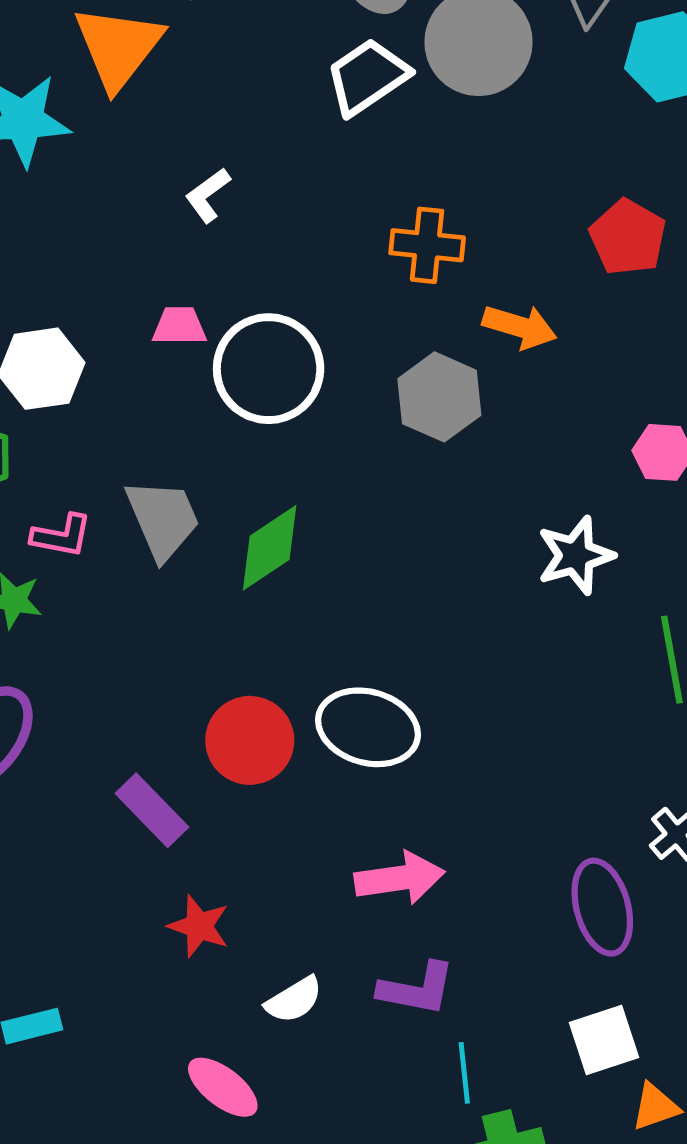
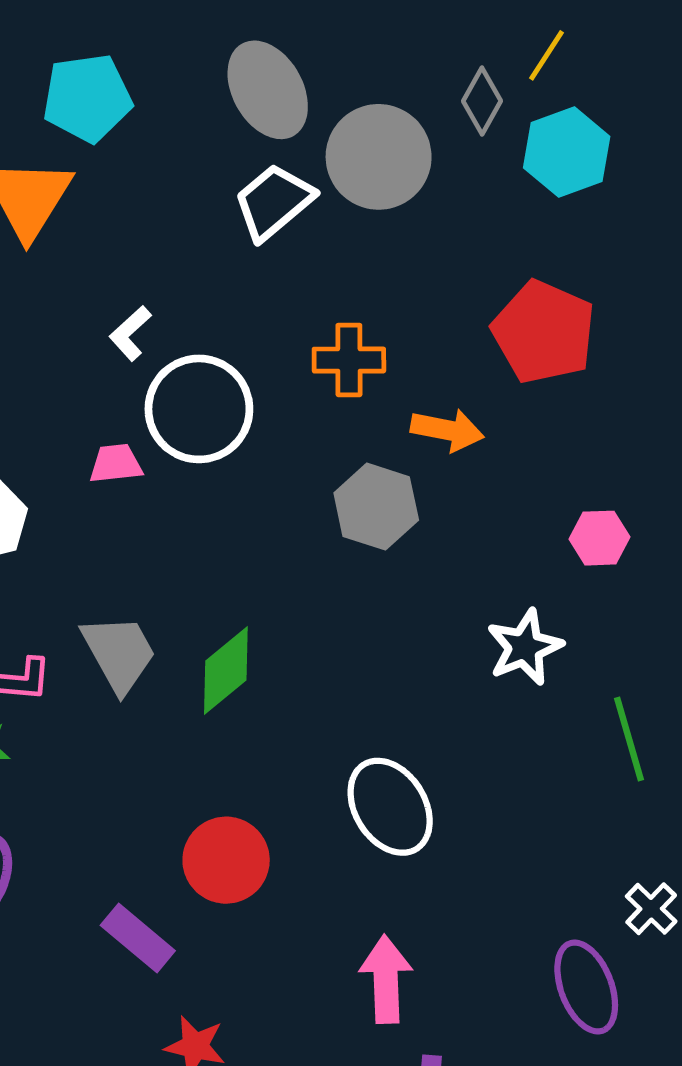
red pentagon: (628, 237) -> (544, 332), size x1.4
white circle: (269, 369) -> (199, 409), moved
white ellipse: (368, 727) -> (390, 807), moved, turned 48
pink arrow: (400, 878) -> (386, 979), turned -78

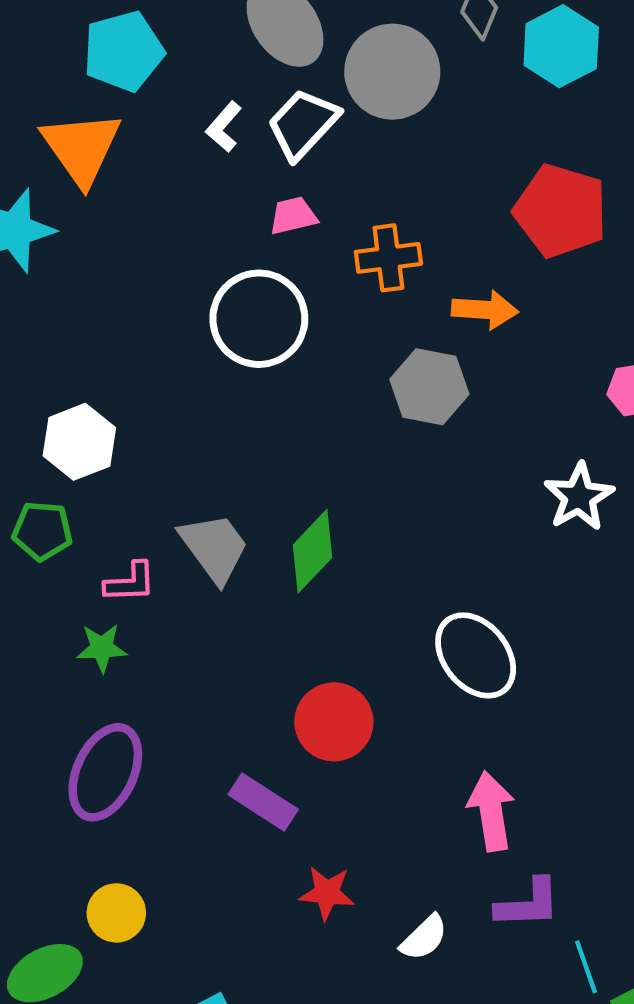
white L-shape: (130, 333) -> (224, 127), moved
pink trapezoid: (116, 464) -> (293, 216), moved

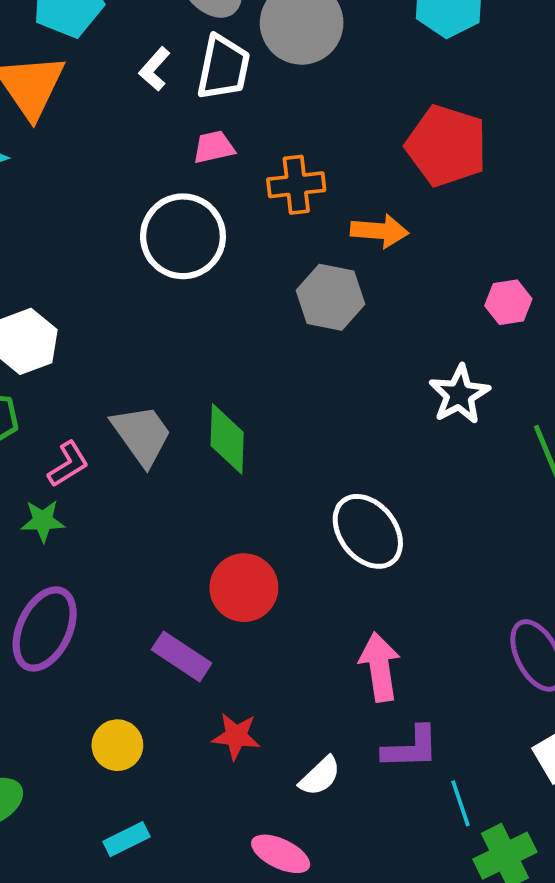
white trapezoid: (303, 124) -> (223, 67), turned 148
green diamond: (312, 551) -> (227, 439), turned -42
pink L-shape: (130, 582) -> (68, 464), turned -30
yellow circle: (116, 913) -> (117, 745), moved

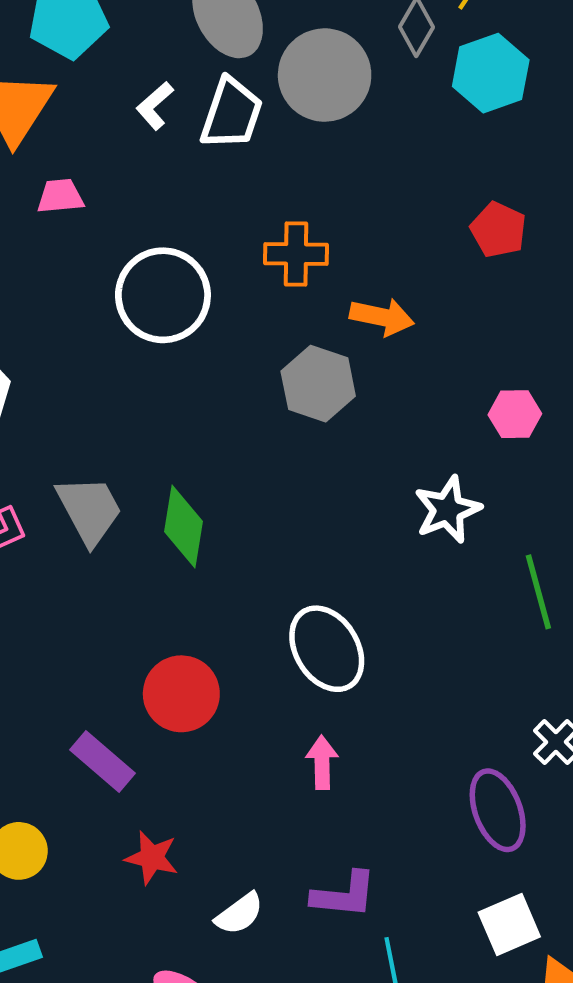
red pentagon: (446, 146) -> (498, 230), moved, size x0.6
pink trapezoid: (214, 147) -> (60, 196), moved
pink arrow: (380, 667) -> (322, 762), moved, size x0.7

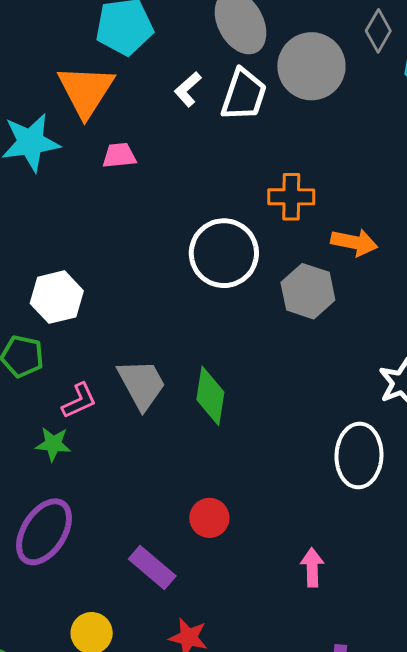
white circle: (163, 295) -> (224, 253), moved
white ellipse: (327, 649) -> (359, 456), moved, turned 34
red circle: (181, 694) -> (209, 518), size x0.7

